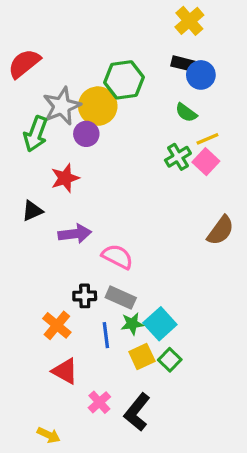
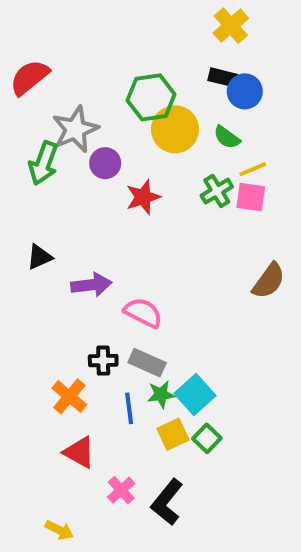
yellow circle: (98, 106) -> (175, 129), moved
pink square: (206, 162) -> (251, 197), turned -35
red star: (65, 178) -> (143, 197), moved

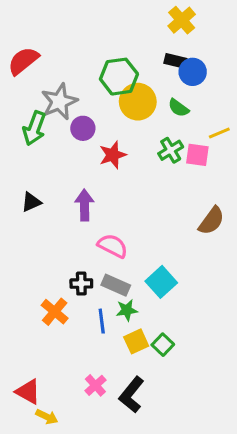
yellow line: (253, 169) -> (219, 133), moved
purple arrow: (91, 285) -> (84, 205), moved, turned -84
cyan square: (195, 394) -> (161, 282), moved
red triangle: (79, 452) -> (28, 392), moved

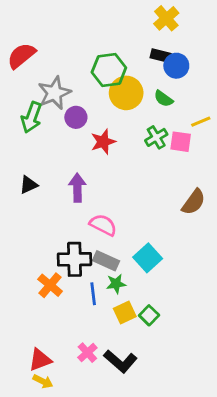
black cross: (81, 283) -> (74, 259), size x1.6
red triangle: (28, 392) -> (40, 360), moved, turned -50
black L-shape: (131, 395) -> (120, 361), turned -88

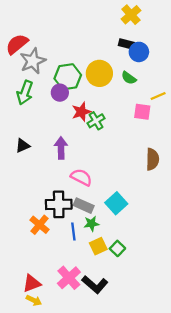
green hexagon: (109, 70) -> (68, 77), moved
gray star: (54, 93) -> (33, 61), moved
green cross: (156, 137) -> (96, 121), moved
brown semicircle: (194, 202) -> (152, 159), turned -35
pink cross: (87, 353) -> (69, 278), size x1.5

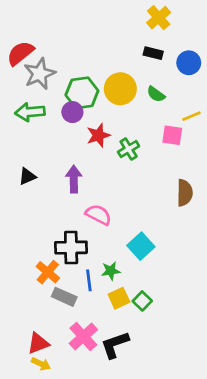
blue circle: (139, 52) -> (189, 63), moved
green arrow: (25, 93) -> (30, 112), turned 65
green cross: (96, 121) -> (129, 149), moved
gray rectangle: (84, 206) -> (64, 297), moved
black L-shape: (95, 285) -> (115, 345), turned 120

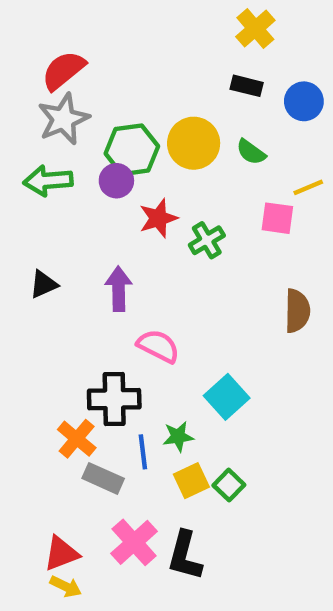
red semicircle: (20, 53) -> (63, 70), moved
black L-shape: (115, 345) -> (185, 556), turned -56

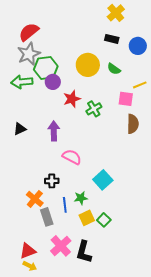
green hexagon: (132, 150) -> (46, 68), moved
brown semicircle: (297, 311) -> (133, 124), moved
black cross: (114, 399) -> (52, 181), size x0.6
gray rectangle: (103, 478) -> (47, 217), turned 48

